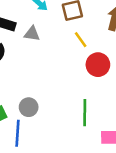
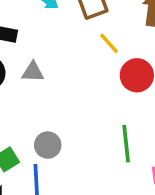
gray triangle: (32, 34) -> (33, 72), moved

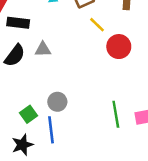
green line: (126, 144) -> (116, 114), moved

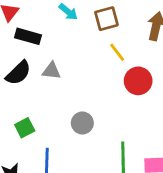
gray circle: (57, 102) -> (82, 123), moved
green square: (28, 114) -> (25, 128), moved

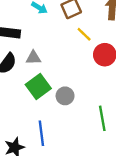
green square: (25, 128) -> (38, 87), moved, size x1.5

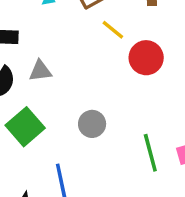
green square: (38, 87) -> (25, 127), moved

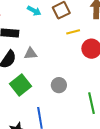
yellow line: (113, 30) -> (73, 32), turned -56

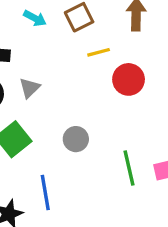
gray triangle: (31, 54) -> (30, 88), turned -40

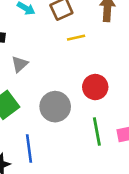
red circle: (129, 79) -> (95, 87), moved
gray circle: (76, 139) -> (55, 107), size x1.5

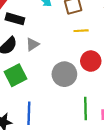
red circle: (95, 87) -> (91, 61), moved
gray circle: (55, 107) -> (64, 74), moved

